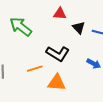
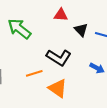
orange triangle: (57, 83) -> (58, 88), turned 30

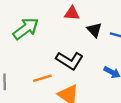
green arrow: (19, 29) -> (26, 29), turned 105

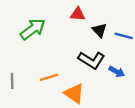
black L-shape: (70, 61) -> (91, 60), moved

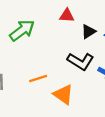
black triangle: (99, 30) -> (89, 32), turned 42

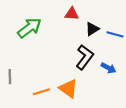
black L-shape: (81, 61) -> (85, 57), turned -85
orange line: (38, 79) -> (41, 92), moved

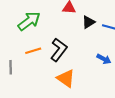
black L-shape: (85, 57) -> (59, 50), moved
orange line: (41, 92) -> (33, 51), moved

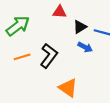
blue arrow: (104, 59) -> (85, 47), moved
orange triangle: (66, 78) -> (68, 88), moved

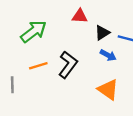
orange triangle: (68, 88) -> (108, 89), moved

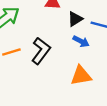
orange triangle: (108, 89) -> (81, 76), turned -45

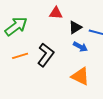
orange triangle: (81, 76) -> (80, 76), turned 36

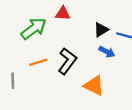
red triangle: (56, 13) -> (63, 13), moved
orange triangle: (80, 76) -> (94, 85), moved

